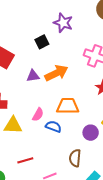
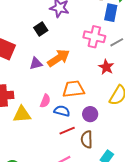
purple circle: (91, 133) -> (90, 114), moved
red line: (25, 160) -> (67, 131), moved

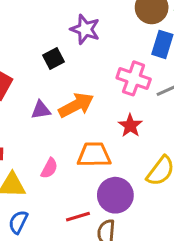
red star: (106, 67) -> (130, 126), moved
blue semicircle: (62, 111) -> (18, 222), moved, turned -84
purple circle: (90, 114) -> (115, 195), size x1.5

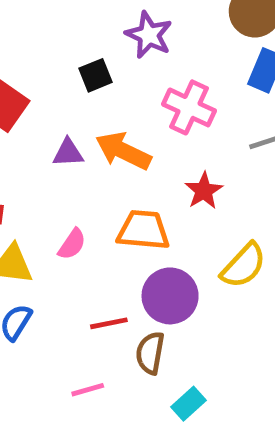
pink cross: (134, 78) -> (189, 107), moved
orange arrow: (76, 105) -> (123, 151), turned -132

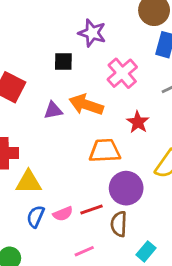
black square: (95, 75) -> (63, 62), turned 30
pink cross: (189, 107) -> (122, 73), turned 32
pink semicircle: (72, 244) -> (63, 214), moved, turned 42

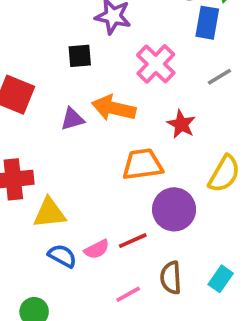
blue semicircle: (36, 217) -> (62, 256), turned 100
brown semicircle: (119, 224) -> (171, 278), moved
cyan rectangle: (146, 251) -> (221, 279), moved

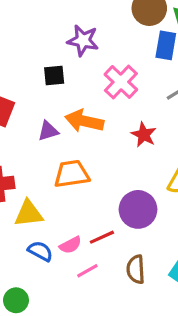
orange trapezoid: (143, 164) -> (72, 174), moved
pink line: (128, 294) -> (87, 271), moved

